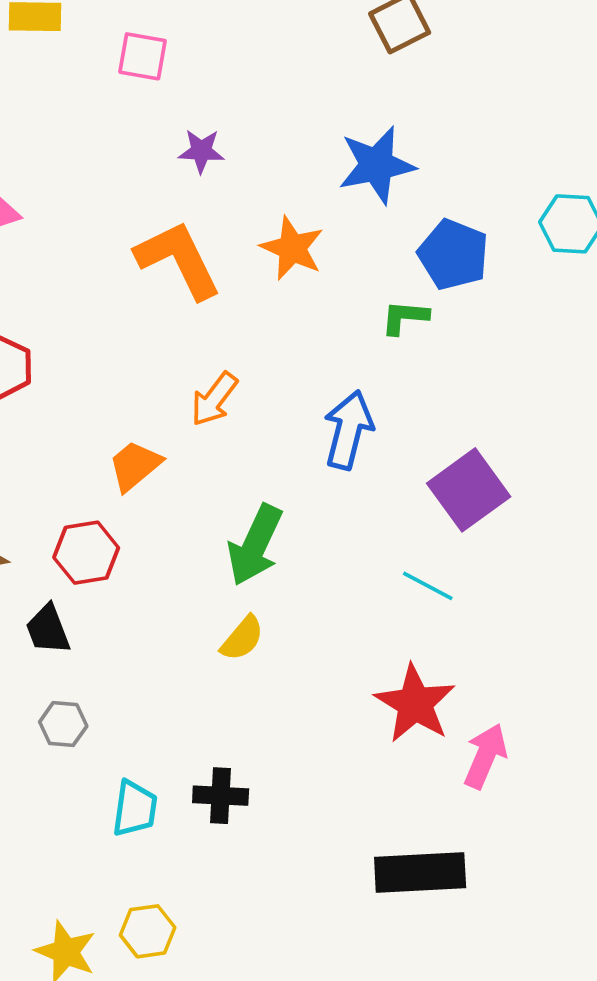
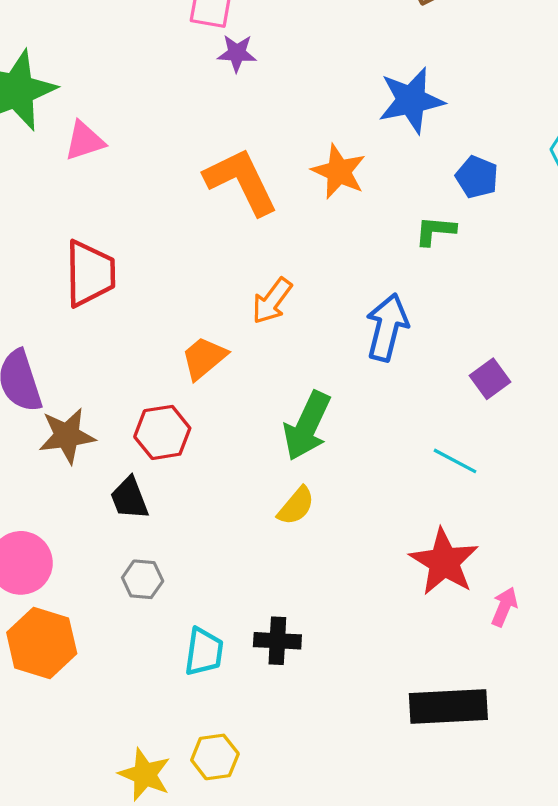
purple star: (201, 151) -> (237, 53), moved
blue pentagon: (453, 255) -> (477, 177), size x0.7
purple square: (469, 490) -> (490, 379), size x0.6
pink arrow: (485, 756) -> (504, 607), size x0.7

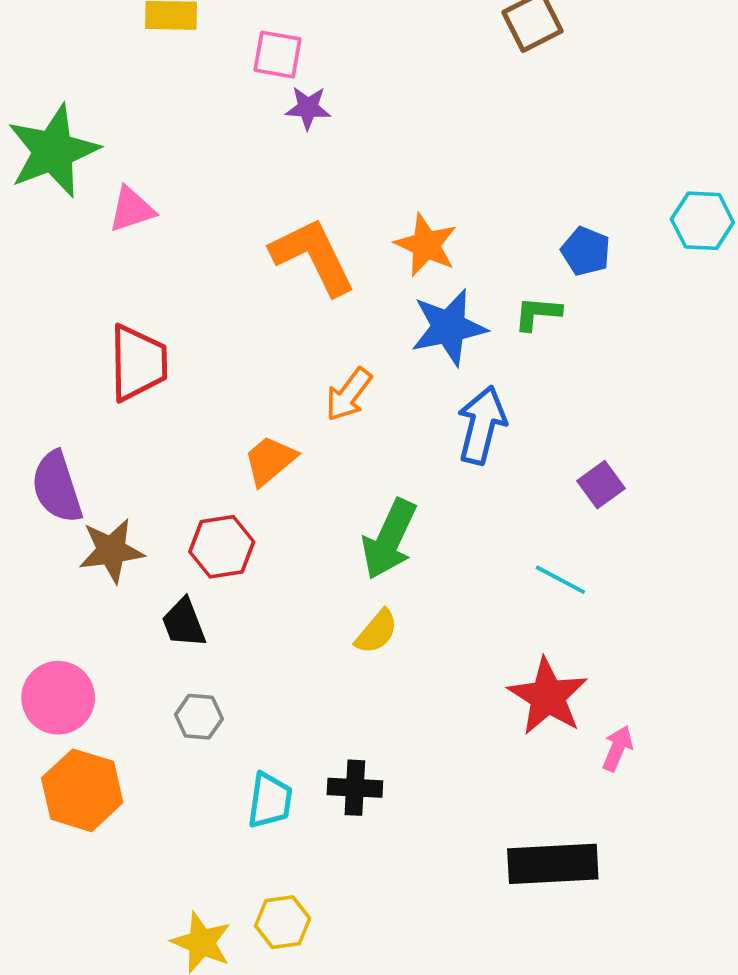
blue star: (411, 100) -> (449, 327), moved

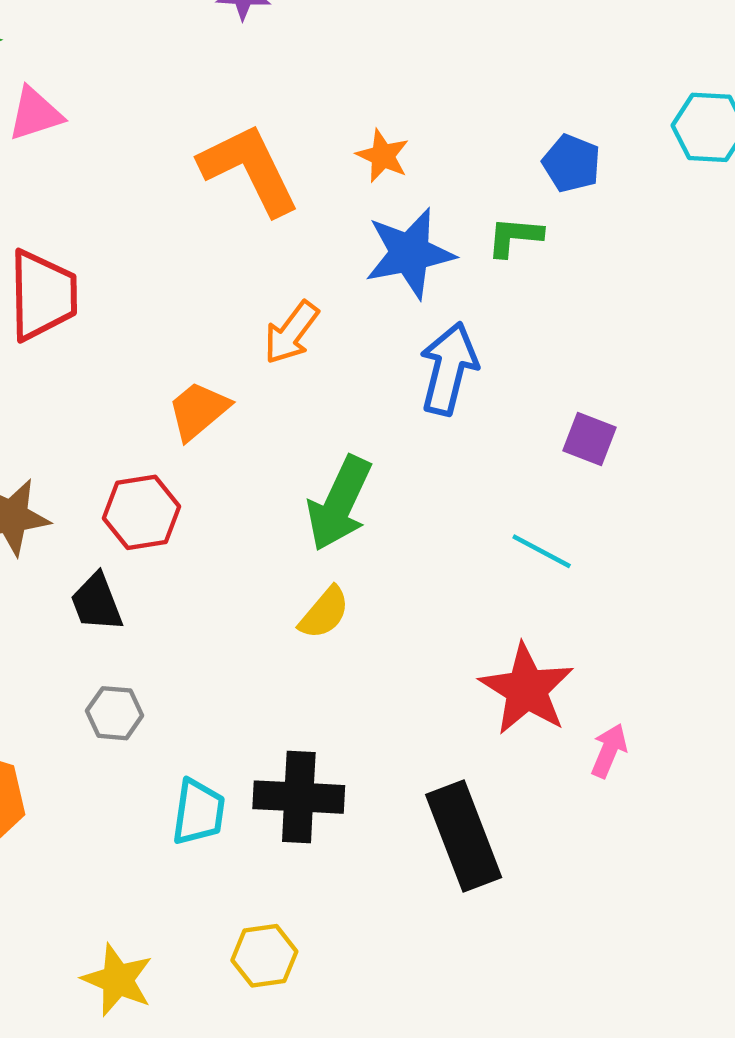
orange star: (426, 245) -> (383, 156), size x0.7
purple square: (601, 485) -> (589, 439), turned -33
black cross: (355, 788) -> (299, 797), size x1.4
black rectangle: (553, 864) -> (464, 836), moved, turned 72
yellow hexagon: (283, 922) -> (264, 956), moved

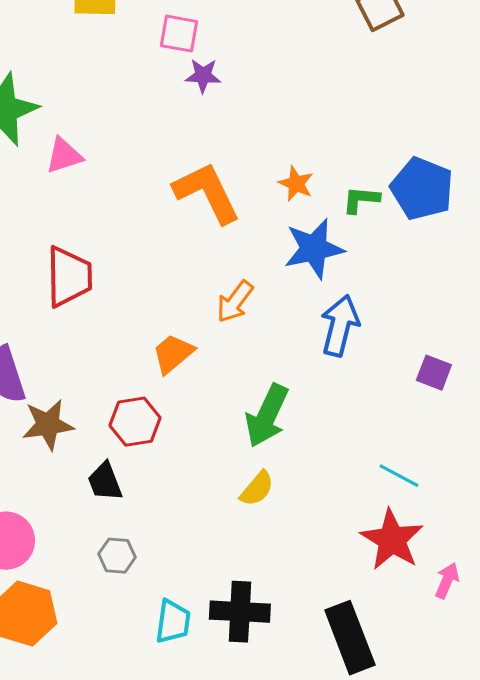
blue pentagon: (571, 163) -> (422, 189), size x1.6
green L-shape: (515, 237) -> (361, 200), moved
cyan line: (542, 551) -> (399, 476), moved

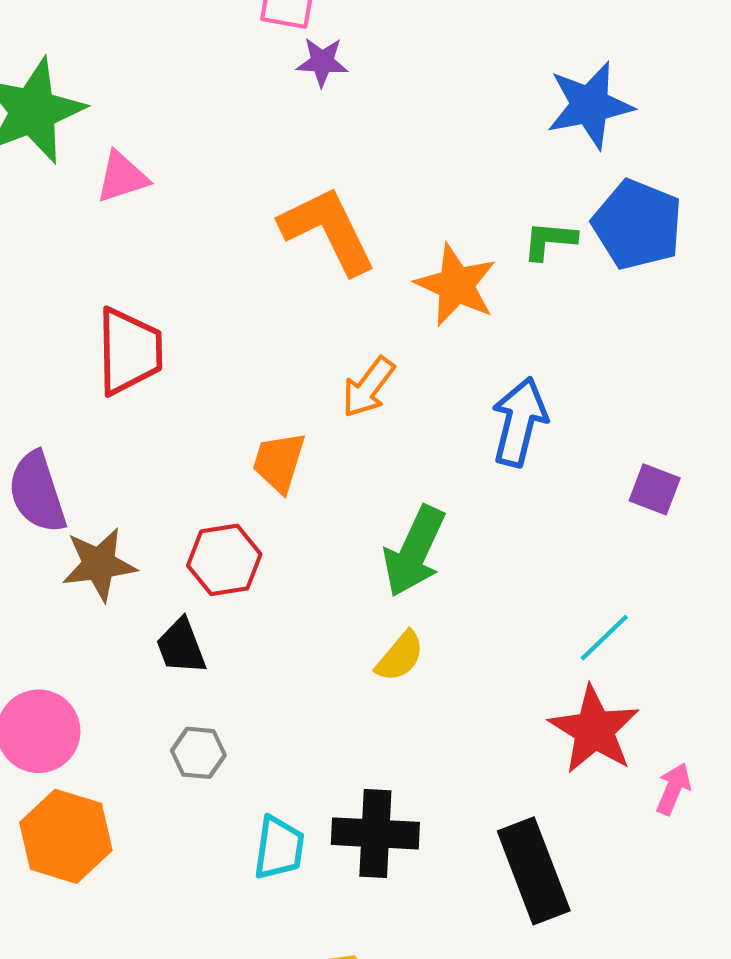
orange star: (296, 184) -> (456, 285), moved, size x1.6
blue star: (314, 249) -> (590, 105), moved
orange trapezoid: (173, 354) -> (279, 462), turned -33
cyan line: (399, 476) -> (604, 638), turned -72

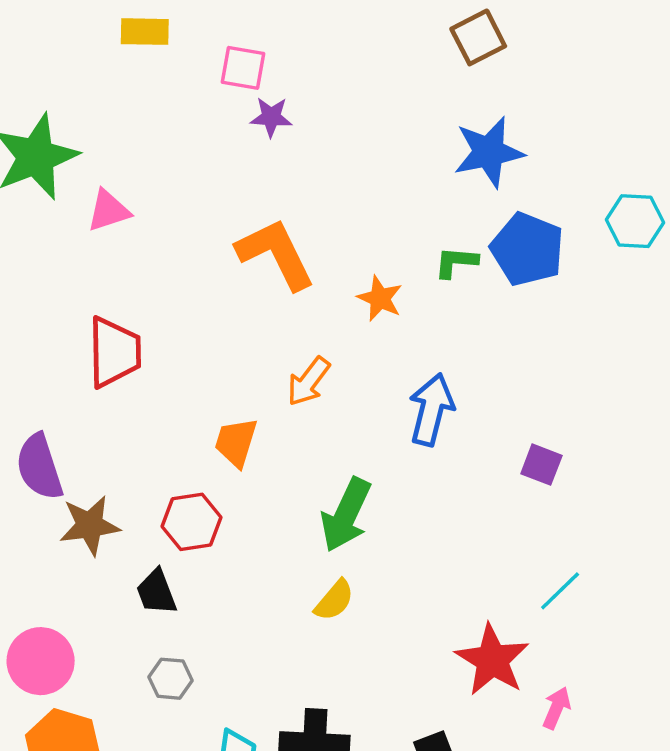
orange star: (456, 285) -> (380, 298), size x0.7
cyan line: (604, 638) -> (560, 591), moved

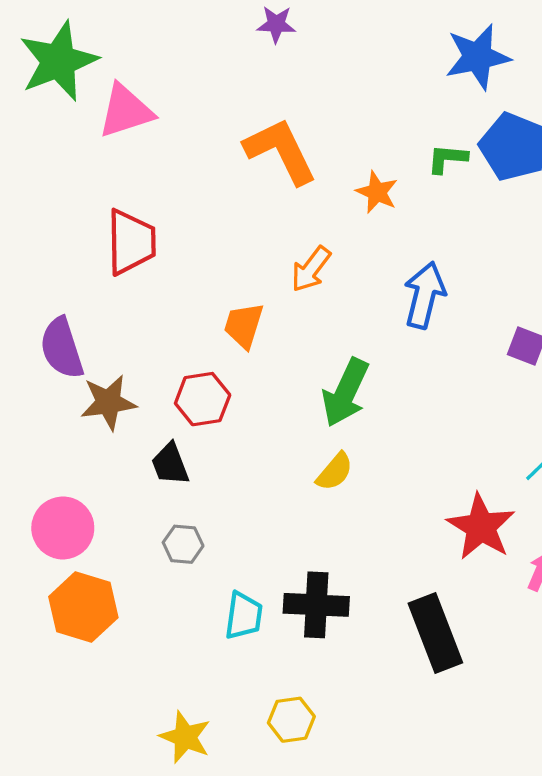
pink triangle: (108, 211) -> (126, 111), size x1.4

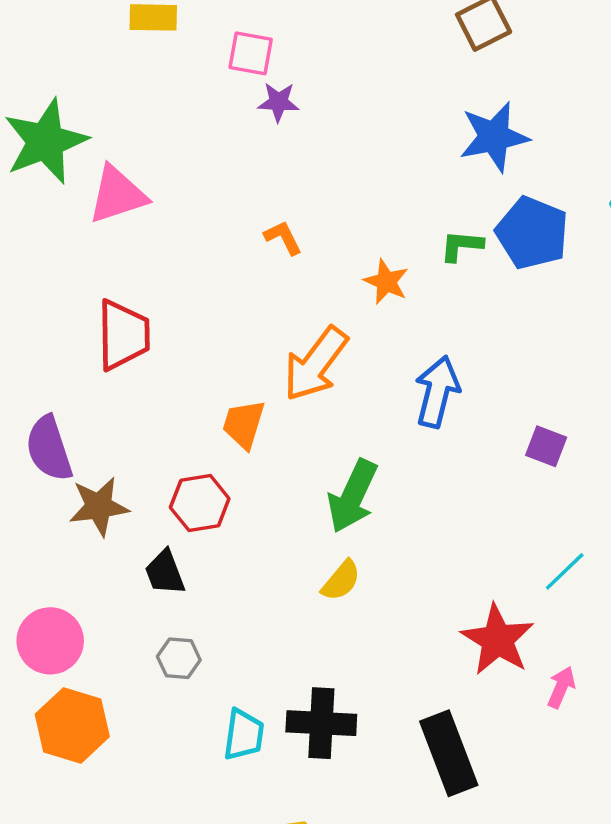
orange L-shape: (281, 151) -> (283, 238), size x0.5
orange arrow: (311, 269) -> (316, 364), size x1.5

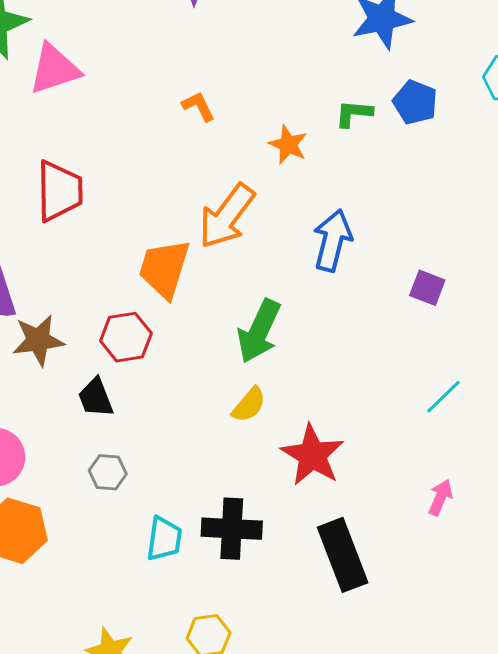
blue pentagon: (532, 233) -> (415, 102), size x0.7
orange trapezoid: (244, 424) -> (164, 269), size x1.4
red star: (497, 640) -> (312, 455), moved

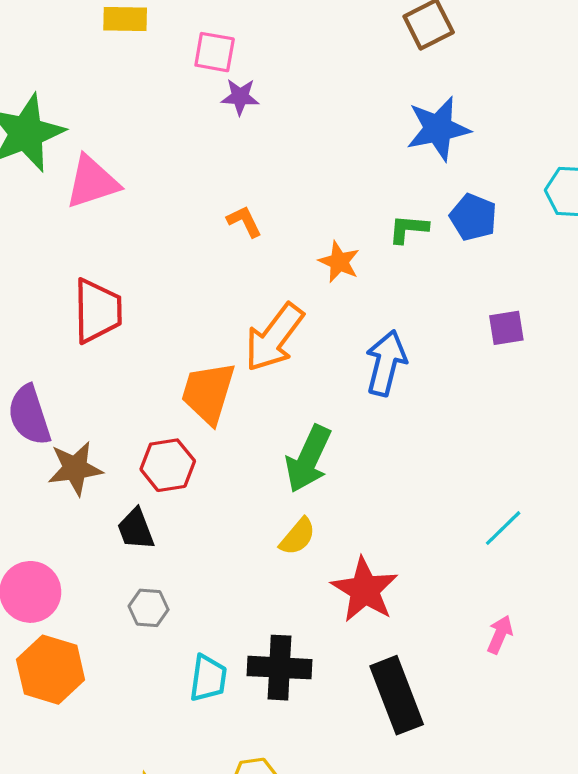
purple square: (427, 288) -> (506, 328), moved, turned -30

